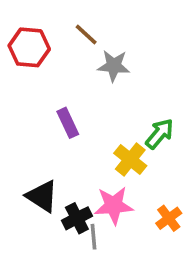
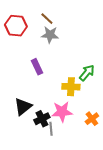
gray star: (114, 66) -> (50, 35), moved
yellow cross: (130, 159) -> (71, 87), turned -36
black triangle: (42, 196) -> (23, 107), turned 48

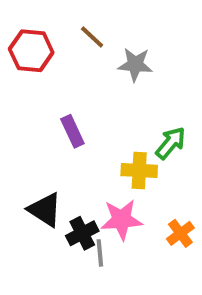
gray star: (50, 35) -> (135, 64), moved
black triangle: (23, 107) -> (45, 210), turned -48

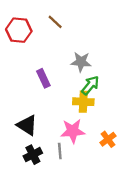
gray star: (135, 64) -> (81, 62), moved
green arrow: (171, 143) -> (90, 85), moved
black cross: (82, 233) -> (33, 155), moved

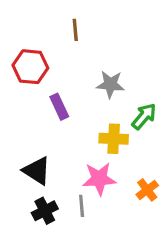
brown line: (55, 22) -> (75, 30), turned 42
red hexagon: (19, 30) -> (30, 67), moved
green arrow: (90, 85) -> (144, 116), moved

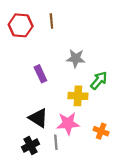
red hexagon: (30, 67) -> (21, 25), moved
black triangle: (37, 171) -> (38, 118), moved
orange cross: (147, 190) -> (101, 131), turned -32

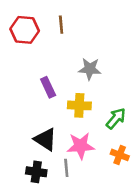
green arrow: (99, 80) -> (116, 118), moved
yellow cross: (78, 96) -> (79, 105), moved
black cross: (31, 145) -> (36, 172), turned 35

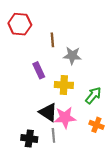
brown line: (61, 25) -> (52, 40), moved
black triangle: (45, 139) -> (48, 112), moved

